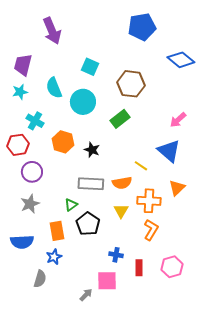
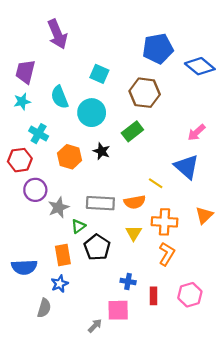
blue pentagon: (142, 27) -> (158, 49), moved
black star: (92, 150) -> (102, 151), moved
orange triangle: (177, 188) -> (204, 215), moved
gray star: (30, 204) -> (58, 208), moved

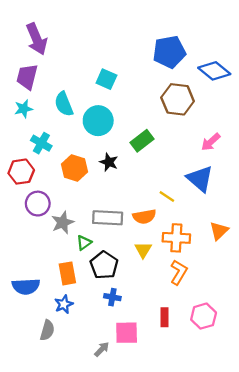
purple arrow: (57, 34) -> (37, 39), moved
brown hexagon: (145, 93) -> (178, 99), moved
blue cross: (128, 282) -> (112, 297), moved

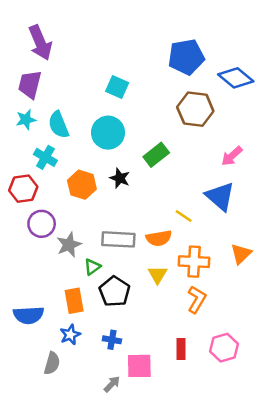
cyan semicircle: (64, 104) -> (58, 125), moved
blue cross: (112, 297) -> (112, 340), moved

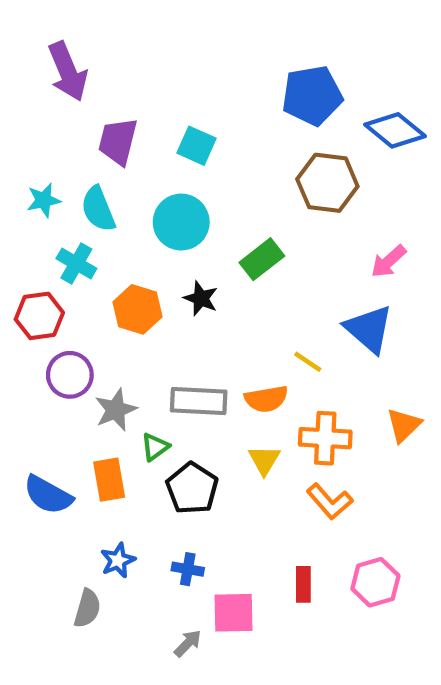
purple trapezoid: (30, 84) -> (118, 141), moved
orange L-shape: (197, 299) -> (330, 501), turned 108
orange rectangle: (74, 301) -> (109, 480), moved
blue semicircle: (29, 315) -> (48, 495), moved, turned 32

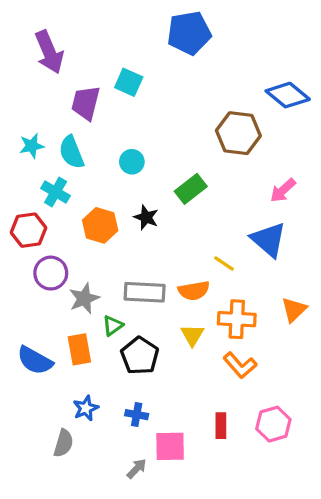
blue pentagon: (312, 95) -> (189, 33), moved
cyan square: (196, 146) -> (129, 82), moved
cyan circle: (181, 222) -> (132, 162), size x0.6

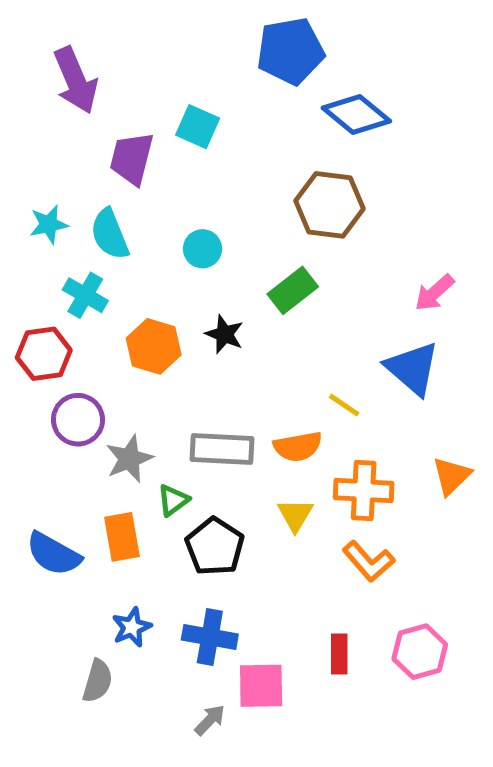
blue diamond: (288, 95) -> (356, 114), moved
brown hexagon: (238, 133) -> (329, 205), moved
blue cross: (137, 415) -> (210, 637), size x1.5

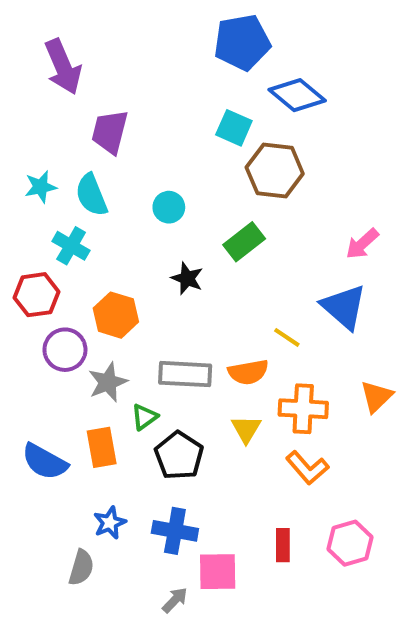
cyan square: (198, 127) -> (234, 128), moved
orange hexagon: (154, 346) -> (116, 315), moved

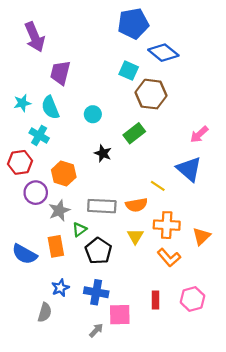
orange triangle: (376, 396) -> (201, 236), moved

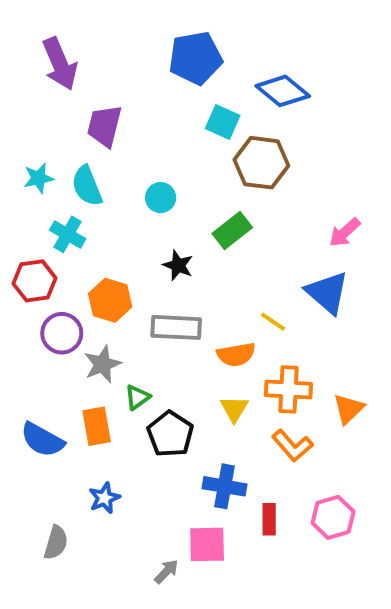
blue pentagon: (133, 24) -> (195, 58), moved
gray rectangle: (102, 206) -> (176, 327), moved
blue cross: (96, 292) -> (225, 486), moved
gray semicircle: (45, 312) -> (56, 543), moved

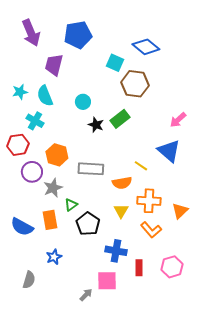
blue pentagon: (195, 58) -> (78, 35), moved
black star: (178, 265) -> (96, 125), moved

